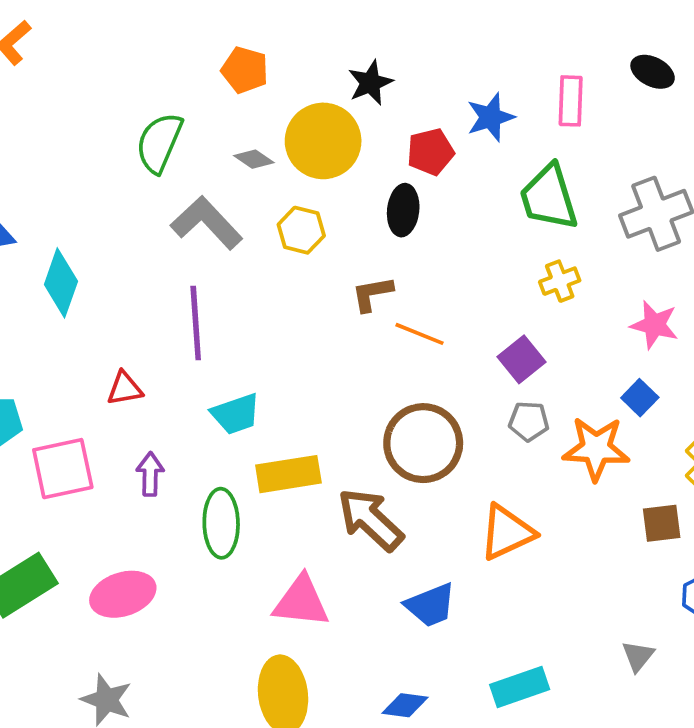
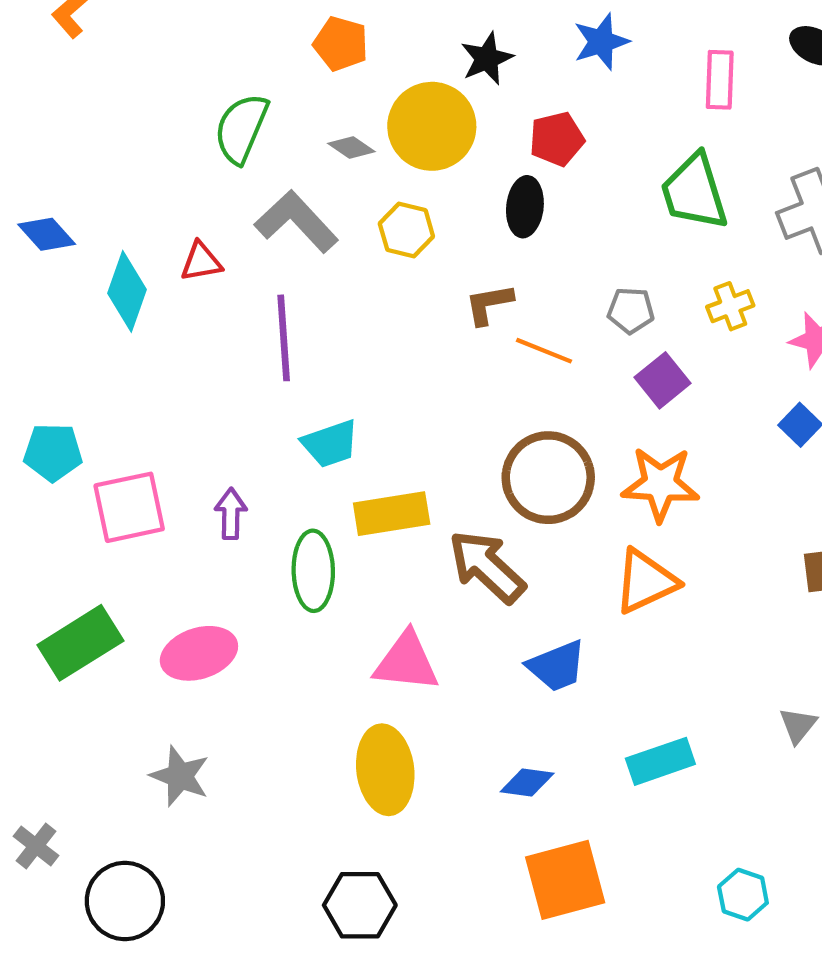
blue star: (491, 117) -> (601, 42), moved
yellow cross: (560, 281) -> (730, 306), moved
red triangle: (125, 389) -> (201, 262), moved
gray pentagon: (529, 421) -> (631, 310), moved
orange star: (596, 449) -> (660, 484), moved

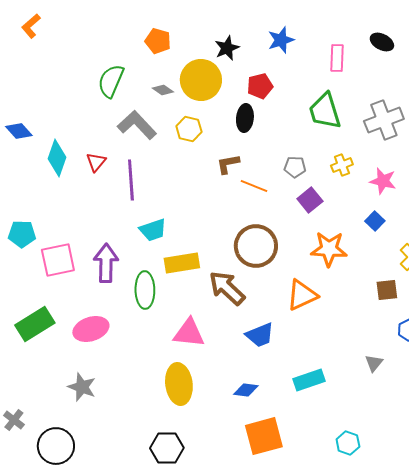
red triangle: (201, 262) -> (96, 162), moved, turned -40
orange star: (660, 484) -> (329, 249), moved
purple arrow: (231, 514) -> (106, 263), size x1.6

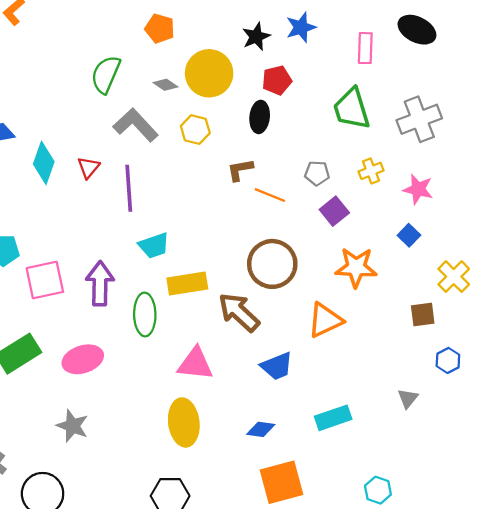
black ellipse: (382, 42) -> (417, 30), size x1.4
black star: (227, 48) -> (256, 37), moved

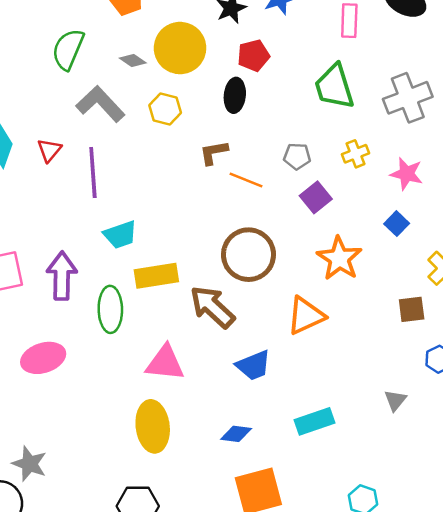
orange star: (356, 267) -> (339, 258), turned 30
gray star: (72, 426) -> (29, 464), moved

